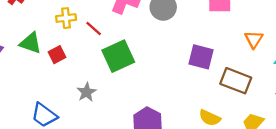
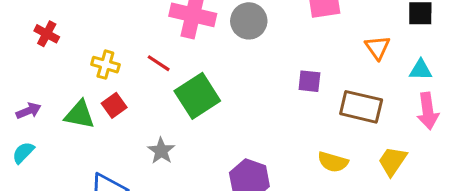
yellow cross: (66, 18) -> (105, 65), moved, turned 30
green triangle: (31, 43) -> (80, 115), moved
purple square: (201, 57) -> (309, 81), size x0.7

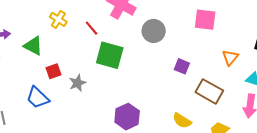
gray circle: (249, 21) -> (154, 31), moved
green square: (197, 96) -> (110, 55), turned 32
red square: (114, 105) -> (54, 71), moved

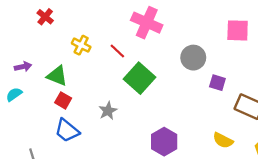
gray circle: (154, 31) -> (193, 58), moved
green square: (110, 55) -> (139, 78), turned 32
red square: (54, 71) -> (63, 100), moved, turned -35

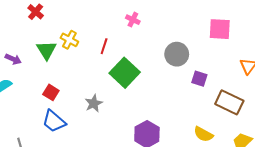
pink cross: (147, 23) -> (133, 20), size x0.5
red line: (117, 51) -> (104, 46), turned 63
purple arrow: (23, 67) -> (13, 59), turned 35
green triangle: (57, 76) -> (46, 50), moved, turned 35

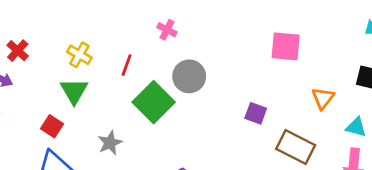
red cross: (36, 12) -> (18, 51), moved
green triangle: (46, 50) -> (74, 91), moved
gray circle: (177, 54) -> (189, 76), moved

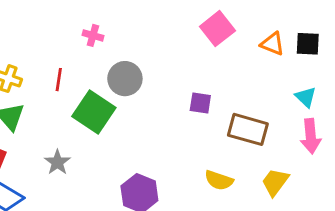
pink square: (286, 46) -> (217, 29), turned -32
orange triangle: (323, 98) -> (272, 44), moved, turned -35
cyan triangle: (356, 127) -> (306, 97), turned 40

